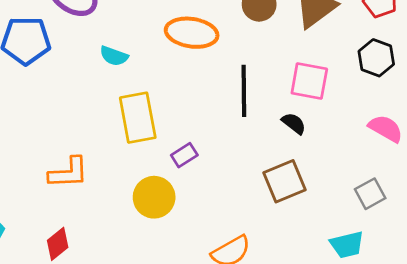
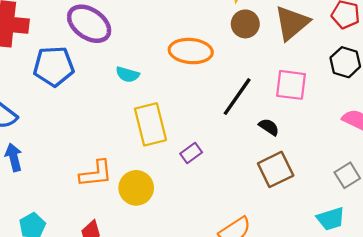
black line: (244, 91) -> (237, 97), turned 39
black semicircle: (294, 123) -> (269, 127), moved
yellow circle: (154, 197) -> (136, 188), moved

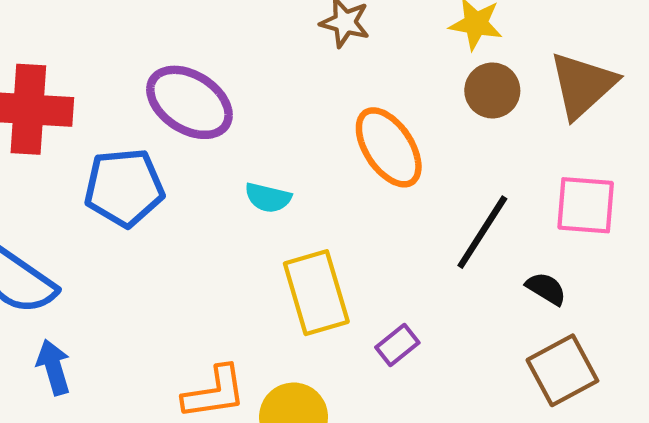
orange ellipse: (191, 51) -> (389, 147), turned 54

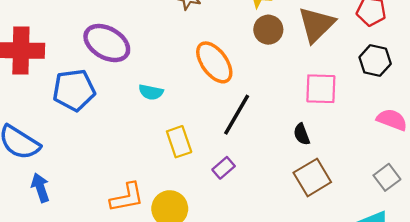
black line: (482, 232) -> (237, 115), moved
black semicircle: (546, 289) -> (302, 134), turned -140
yellow rectangle: (316, 293) -> (179, 142), size x0.7

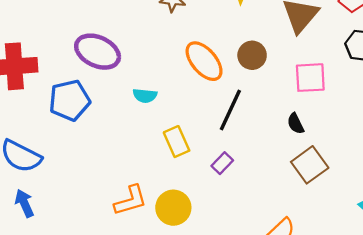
brown circle: (268, 30) -> (252, 55), moved
blue arrow: (40, 188) -> (24, 203), moved

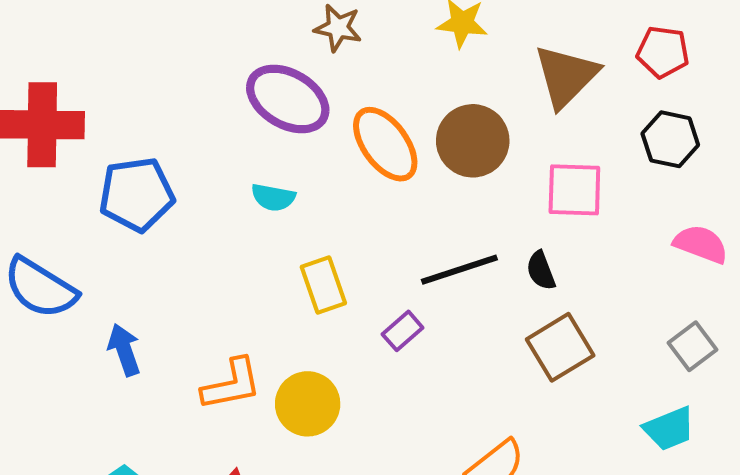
purple ellipse: (98, 52) -> (288, 99), moved
brown circle: (252, 55) -> (473, 141), size x1.4
black line: (230, 110) -> (459, 270), moved, turned 42
blue arrow: (24, 203) -> (124, 350), moved

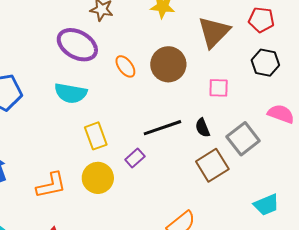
orange ellipse: (385, 144) -> (125, 66), size x0.6
pink square: (574, 190) -> (219, 88), size x0.7
cyan semicircle: (273, 197) -> (71, 93), size x1.5
gray square: (693, 346) -> (243, 139), moved, size x1.4
yellow circle: (308, 404) -> (98, 178), moved

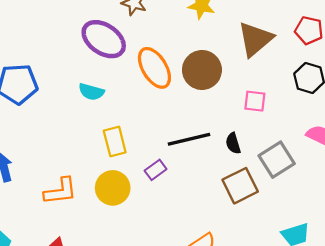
orange ellipse: (125, 66) -> (154, 68), size x1.6
cyan semicircle: (71, 93) -> (91, 92), size x0.7

